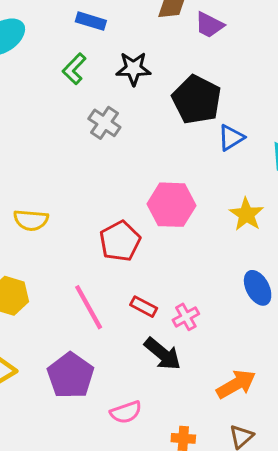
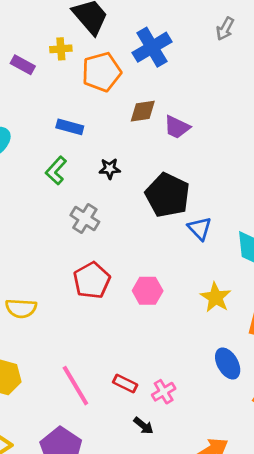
black star: (134, 69) -> (110, 169), size x0.7
blue triangle: (231, 138) -> (200, 228), turned -40
pink hexagon: (171, 205) -> (148, 291), size x0.7
red pentagon: (120, 241) -> (92, 280), moved
black arrow: (163, 354) -> (143, 426), size x0.6

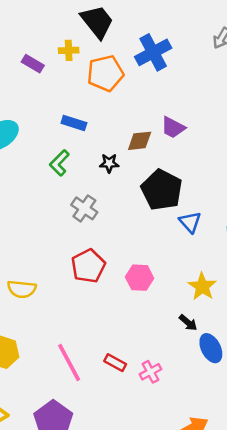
brown diamond: (143, 111) -> (140, 141), moved
black arrow: (143, 426) -> (188, 323), moved

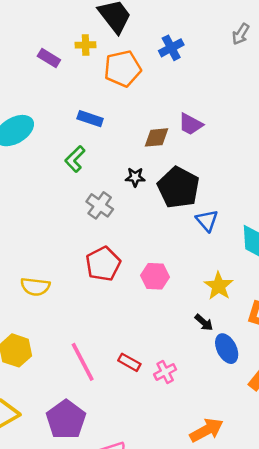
blue cross: (153, 52) -> (171, 48), size x0.7
black star: (109, 163) -> (135, 177), moved

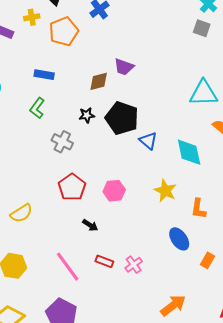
yellow semicircle: (35, 287) -> (21, 213), turned -30
black arrow: (204, 322) -> (90, 225), moved

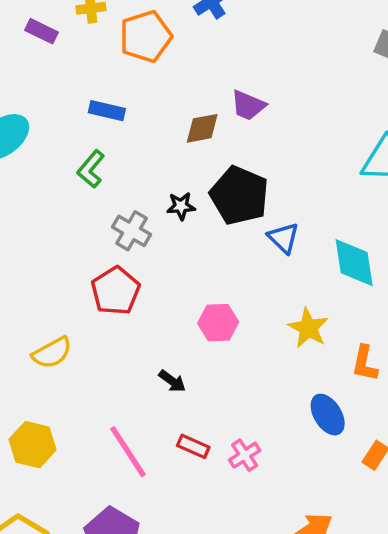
black star: (87, 115) -> (181, 206), moved
red pentagon: (72, 187) -> (116, 291), moved

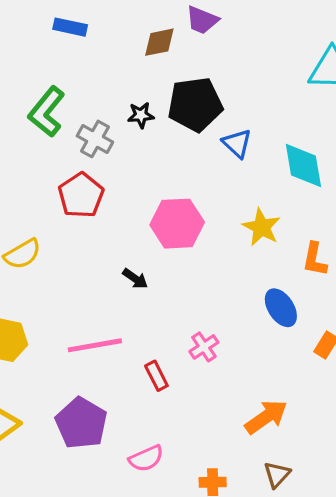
green L-shape: (91, 169) -> (47, 112), moved, size x1.4
black pentagon: (239, 195) -> (195, 104), turned -30
pink hexagon: (218, 323) -> (177, 224), size x1.4
red rectangle: (193, 446) -> (156, 376), moved, turned 40
pink line: (128, 452) -> (95, 345), turned -66

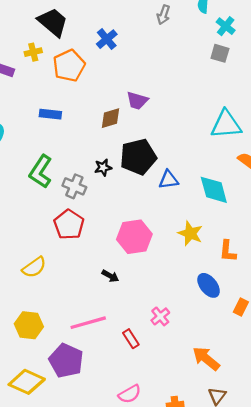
blue triangle: (237, 143) -> (169, 180), turned -45
orange arrow: (266, 417) -> (206, 359), turned -100
purple pentagon: (81, 423) -> (66, 361), moved

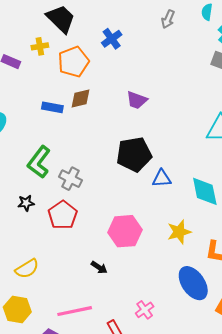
brown diamond: (110, 118) -> (81, 99), moved
black star: (103, 168) -> (26, 203), moved
yellow star: (190, 233) -> (179, 232), turned 30
yellow semicircle: (34, 267) -> (27, 269), moved
blue ellipse: (209, 285) -> (193, 283), size x1.4

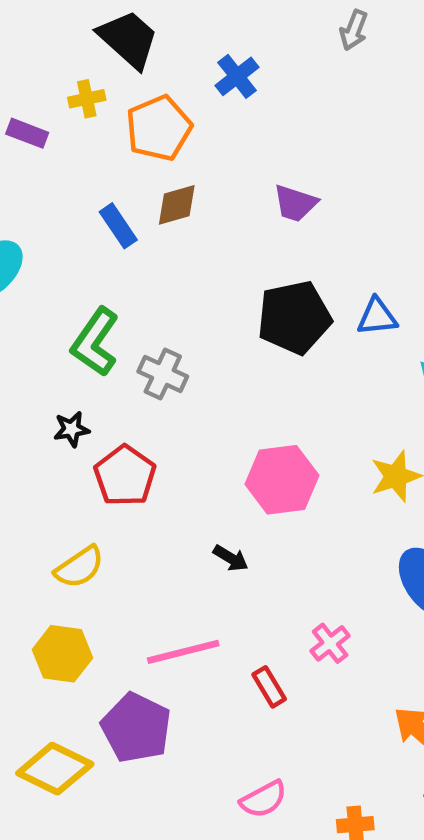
blue rectangle: (52, 107) -> (118, 226), turned 48
blue triangle: (162, 179) -> (377, 317), moved
red pentagon: (63, 215) -> (125, 476), moved

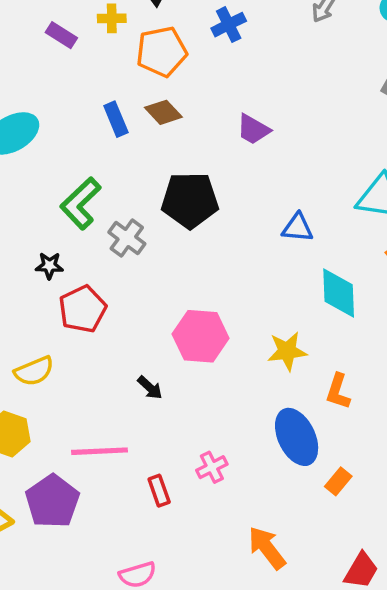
brown diamond: (177, 205) -> (163, 112), turned 51
black pentagon: (294, 317) -> (190, 200), moved

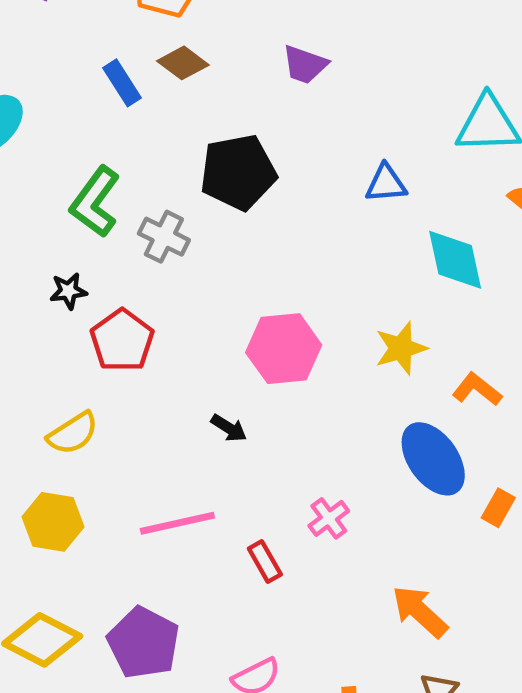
orange L-shape: (338, 391) -> (477, 389), turned 120
purple pentagon: (52, 501) -> (143, 643), moved

